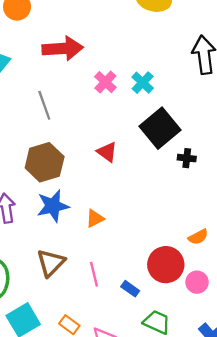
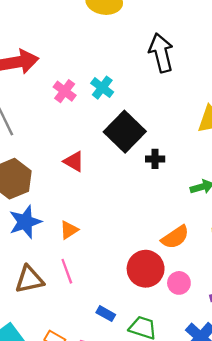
orange semicircle: (198, 237) -> (175, 237), size x1.4
brown triangle: (51, 263) -> (29, 279), turned 40
pink line: (94, 274) -> (67, 271), moved
blue rectangle: (130, 289) -> (106, 314), moved

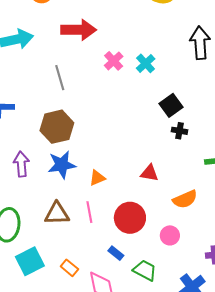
black square: (125, 132) -> (171, 105), moved, size x0.7
red triangle: (74, 161) -> (149, 173), moved, turned -30
red circle: (146, 269) -> (130, 218), moved
pink circle: (179, 283) -> (170, 235), moved

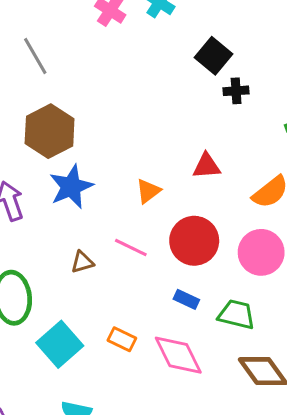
orange triangle: (97, 178) -> (148, 191), moved
pink line: (89, 212) -> (131, 248), turned -40
brown triangle: (57, 214) -> (82, 262), size x0.6
pink circle: (170, 235) -> (261, 252), size x1.5

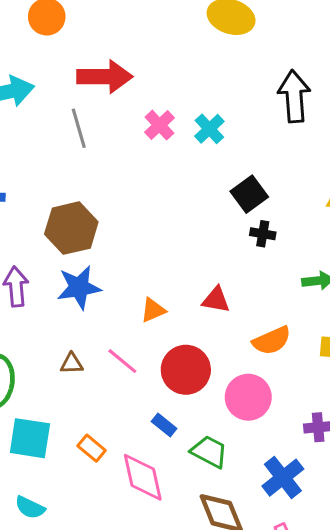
gray line: (35, 56) -> (79, 128), moved
cyan square: (60, 344) -> (30, 438), turned 36

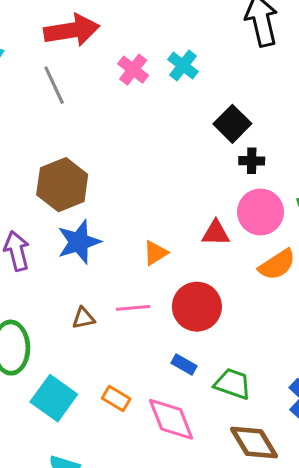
pink line: (122, 361) -> (133, 308), turned -36
pink circle: (248, 397) -> (260, 212), moved
cyan square: (30, 438) -> (54, 398), turned 36

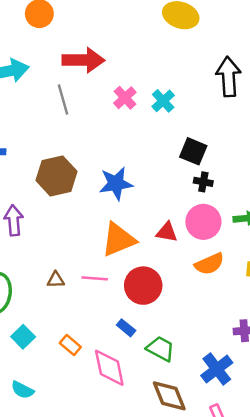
black square: (232, 124) -> (193, 151), turned -32
blue star: (79, 242) -> (116, 184), moved
orange triangle: (155, 253) -> (119, 240), size x1.8
cyan square: (54, 398) -> (23, 337), size x0.7

